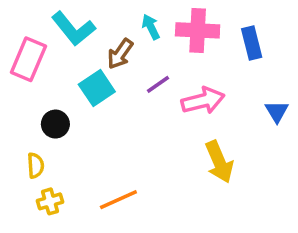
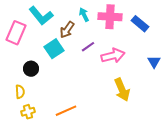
blue rectangle: (252, 43) -> (140, 24), turned -36

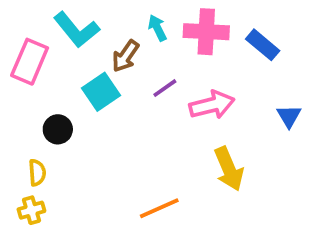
orange line: (66, 111) -> (159, 208), moved
yellow cross: (28, 112) -> (31, 210), moved

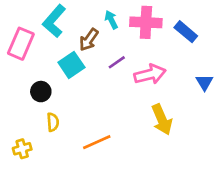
cyan L-shape: (77, 30) -> (54, 21), turned 80
yellow semicircle: (37, 173) -> (53, 122), moved
orange line: (159, 208) -> (97, 142), moved

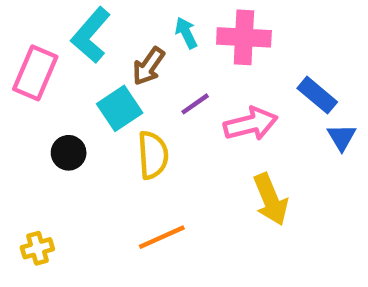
blue rectangle: (186, 32) -> (317, 95), moved
yellow semicircle: (53, 122) -> (153, 155), moved, size x1.5

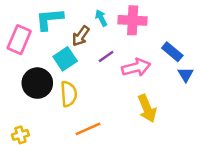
cyan L-shape: (91, 35) -> (49, 19), turned 44
black circle: (69, 153) -> (37, 83), size x1.6
yellow semicircle: (153, 155) -> (69, 94), moved

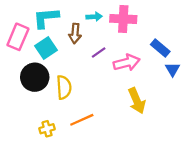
cyan arrow: (101, 18) -> (94, 17), turned 112
brown arrow: (81, 36) -> (75, 33), turned -30
cyan square: (65, 59) -> (46, 48), moved
yellow cross: (20, 135) -> (47, 129), moved

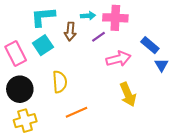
pink rectangle: (18, 37) -> (16, 53), moved, turned -50
purple line: (99, 53) -> (99, 37), moved
black circle: (35, 77) -> (20, 89), moved
yellow cross: (47, 129) -> (25, 121), moved, size x1.5

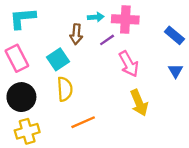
cyan L-shape: (43, 17) -> (23, 18), moved
cyan square: (43, 45) -> (58, 59), moved
blue rectangle: (150, 45) -> (174, 35), moved
pink arrow: (118, 59) -> (129, 64), turned 75

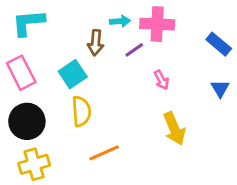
pink arrow: (129, 64) -> (161, 80), size x0.6

